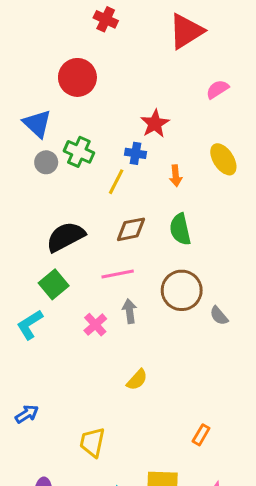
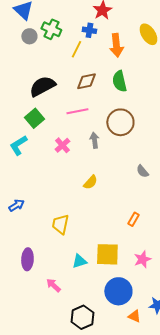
orange arrow: (176, 176) -> (116, 45), size x1.6
gray arrow: (130, 311) -> (94, 140), moved
gray semicircle: (219, 316) -> (142, 171), moved

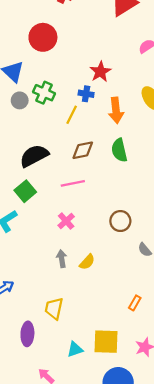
brown circle: (120, 122) -> (120, 221), moved, size x0.7
gray arrow: (94, 140) -> (62, 259), moved
pink cross: (62, 145) -> (66, 221), moved
purple ellipse: (27, 259) -> (27, 334), moved

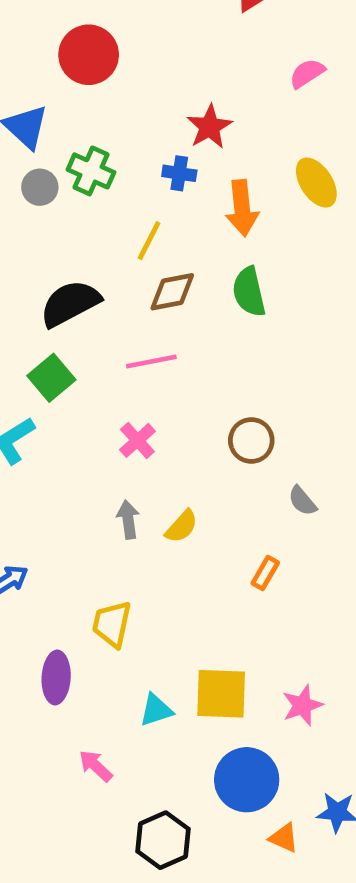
yellow line: (72, 115) -> (149, 241), moved
orange rectangle: (135, 303) -> (265, 573), moved

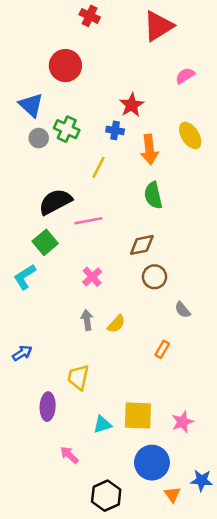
brown diamond: (172, 292) -> (142, 245), moved
pink line: (151, 361) -> (88, 221), moved
orange triangle: (284, 838) -> (172, 494), turned 30

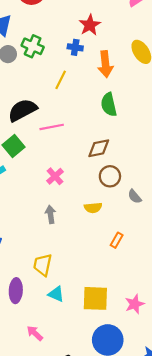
gray semicircle: (183, 310) -> (135, 196), moved
yellow semicircle: (116, 324) -> (93, 208), moved, turned 42
cyan triangle: (102, 424) -> (56, 294), moved, turned 42

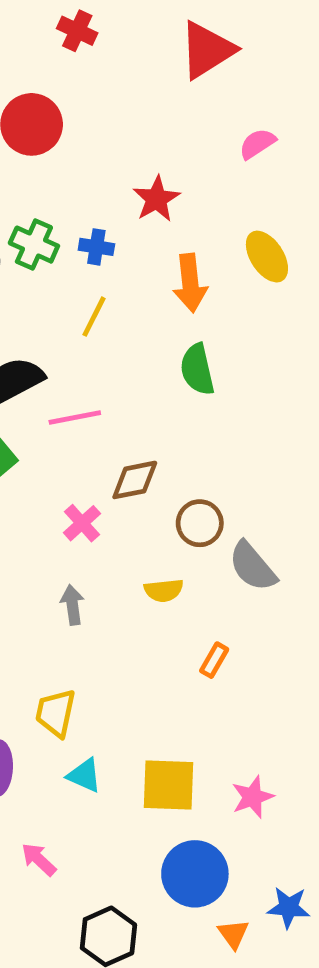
blue cross: (75, 47) -> (96, 247), moved
brown diamond: (99, 148) -> (135, 480), moved
gray semicircle: (135, 196) -> (253, 566), size x1.6

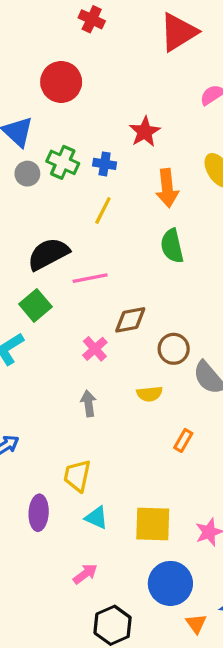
pink arrow: (39, 859) -> (85, 574), moved, turned 100

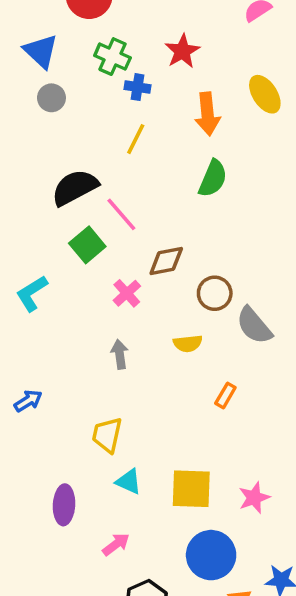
green cross: (63, 162) -> (112, 57), moved
green semicircle: (172, 246) -> (213, 179), turned -144
pink line: (90, 278) -> (121, 214), turned 60
green square: (35, 305) -> (87, 245), moved
purple ellipse: (39, 513) -> (64, 505), moved

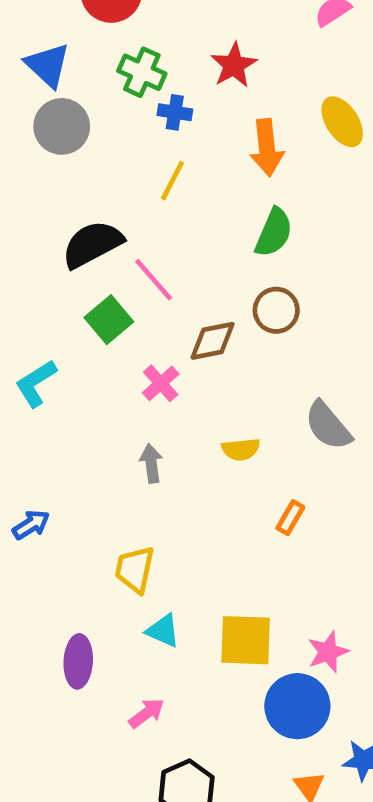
gray circle: (51, 98) -> (62, 126), size x1.5
brown circle: (215, 293) -> (276, 310), moved
blue circle: (211, 555) -> (297, 706), moved

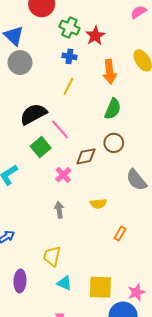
green cross: (142, 72) -> (69, 28), moved
gray semicircle: (328, 426) -> (136, 180), moved
purple ellipse: (78, 661) -> (20, 281), moved

